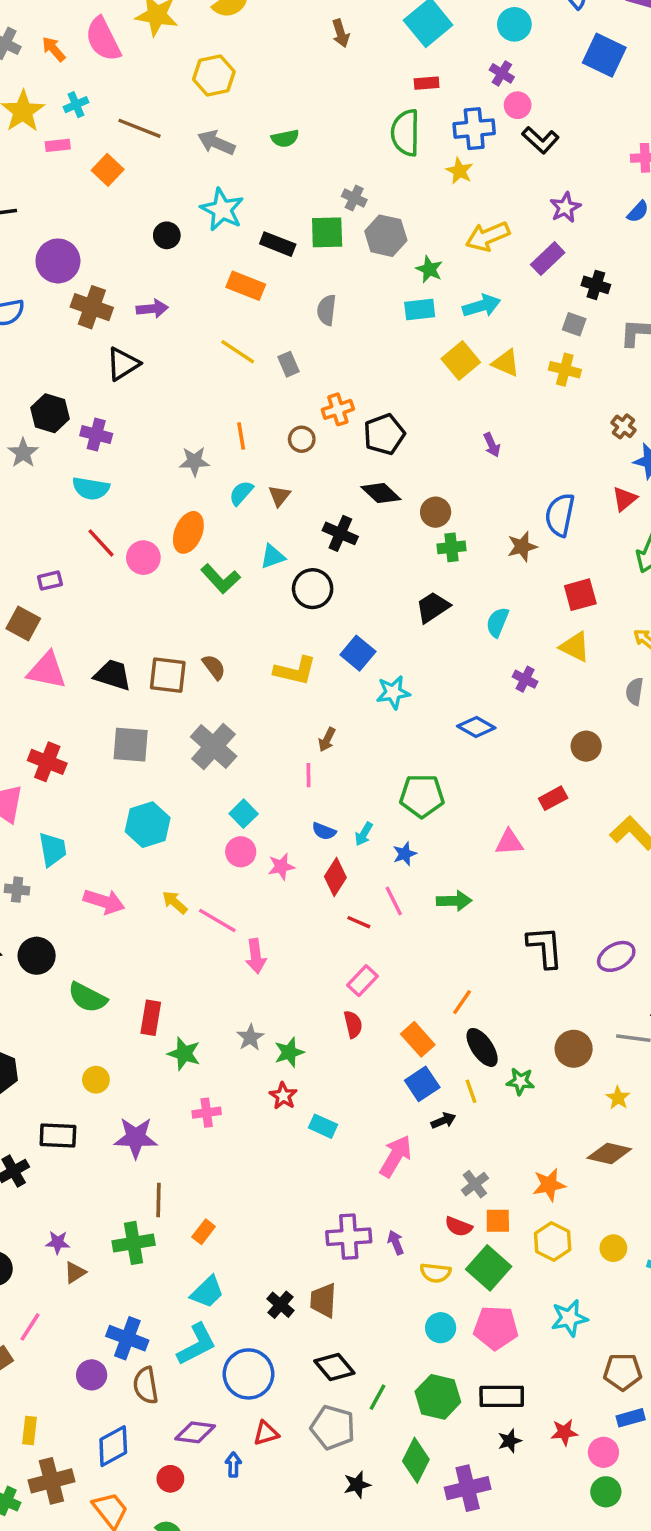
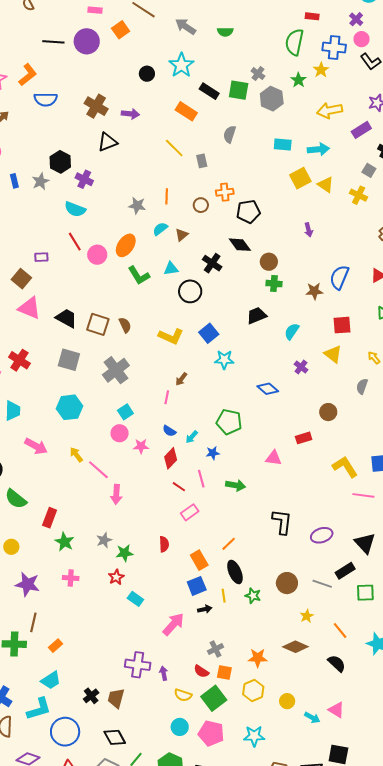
purple circle: (58, 261) -> (87, 41), moved
green star: (429, 269) -> (298, 80), moved
pink rectangle: (362, 981) -> (190, 512), moved

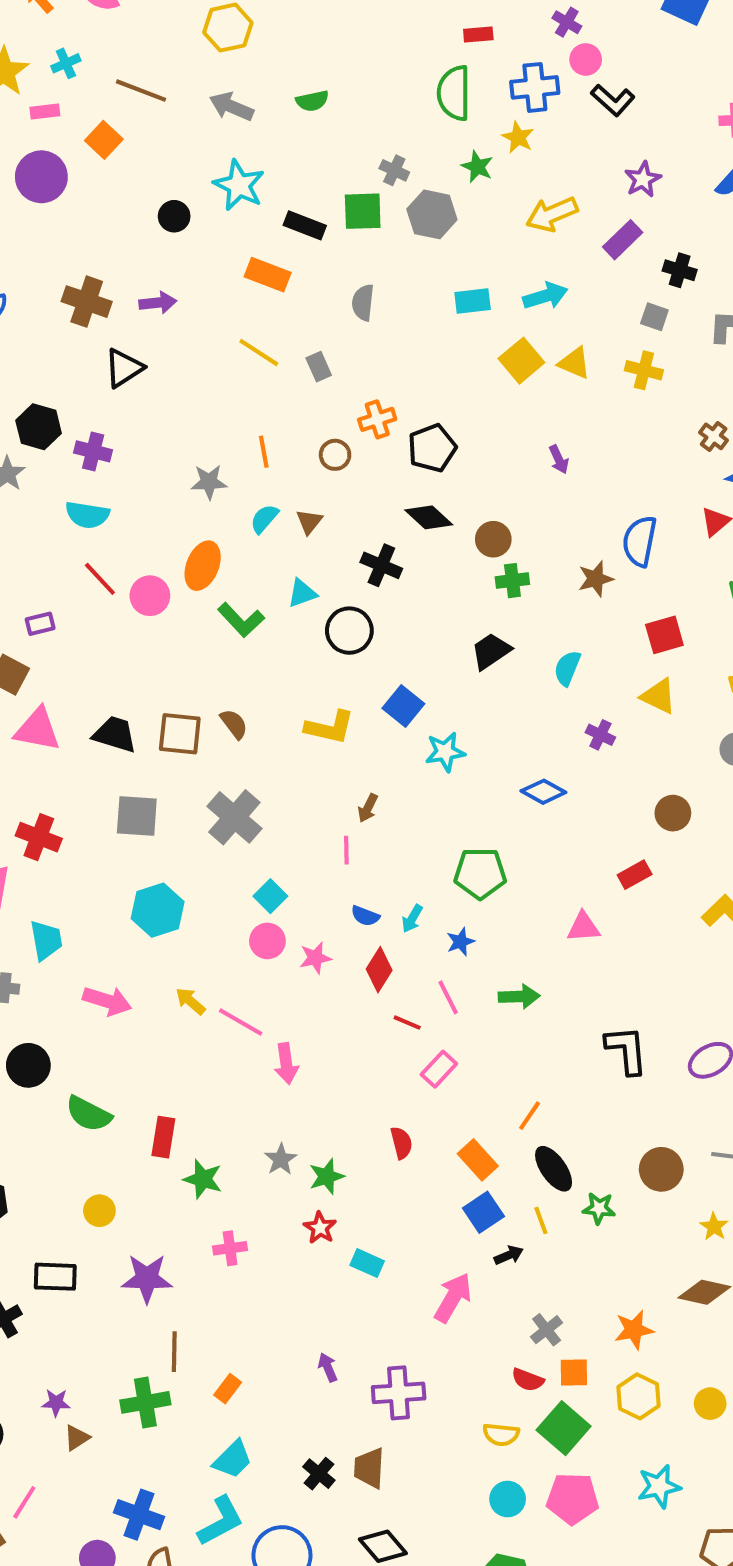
purple arrow: (164, 673) -> (328, 1367), moved

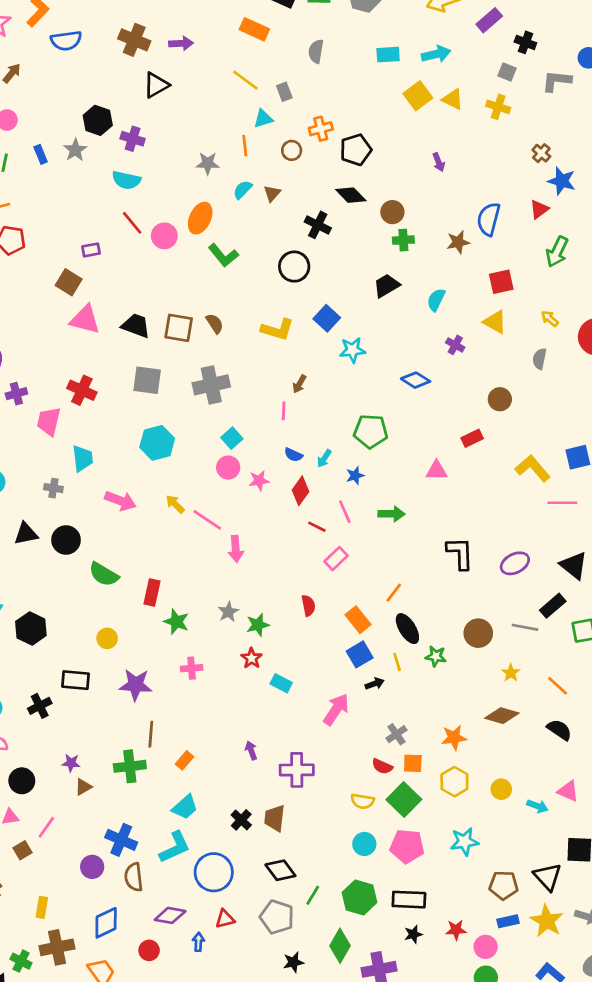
cyan triangle: (302, 593) -> (263, 119), moved
gray cross: (234, 817) -> (211, 385), turned 33

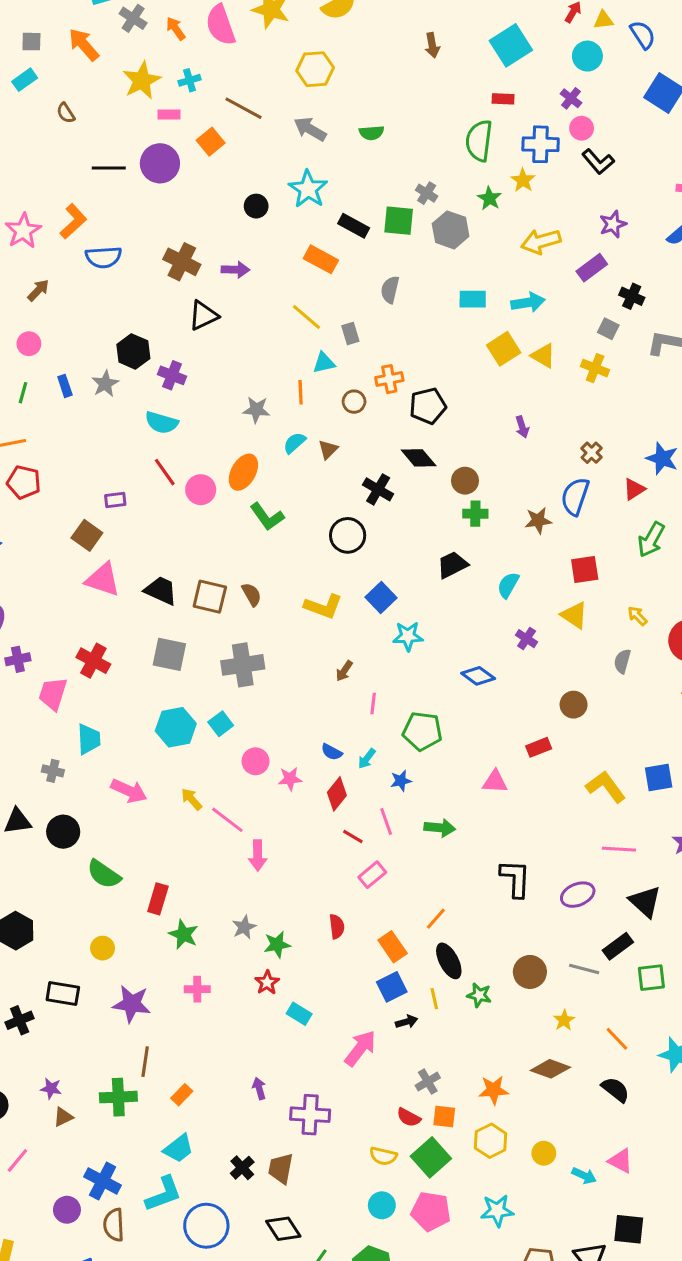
brown cross: (541, 153) -> (592, 453), moved
pink line: (284, 411) -> (373, 703), moved
cyan square: (232, 438) -> (221, 724), moved
pink line: (562, 503) -> (619, 849), moved

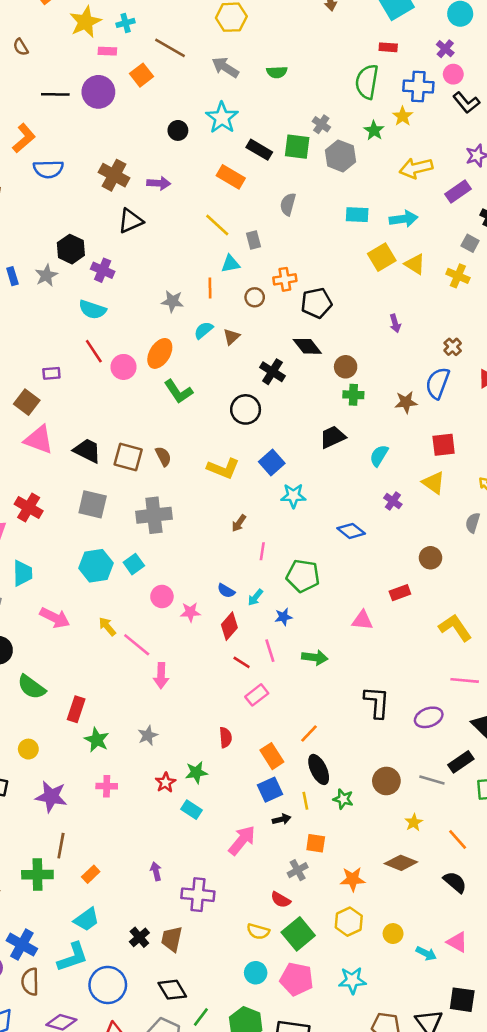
green star: (277, 945) -> (196, 772), moved
orange square: (444, 1116) -> (316, 843), moved

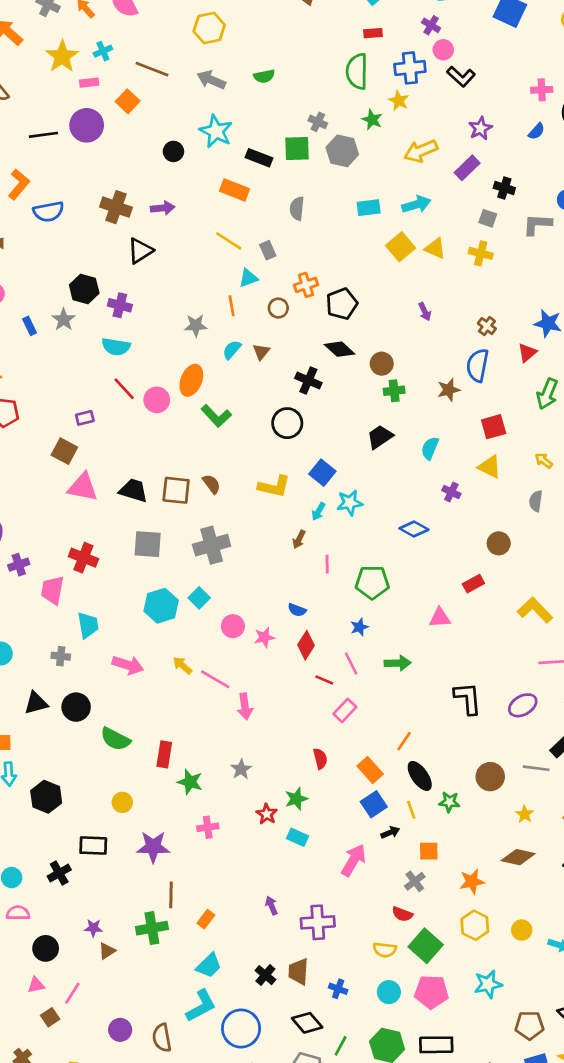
cyan arrow: (255, 597) -> (318, 511), moved
blue cross: (22, 945) -> (338, 989), moved, size x0.6

